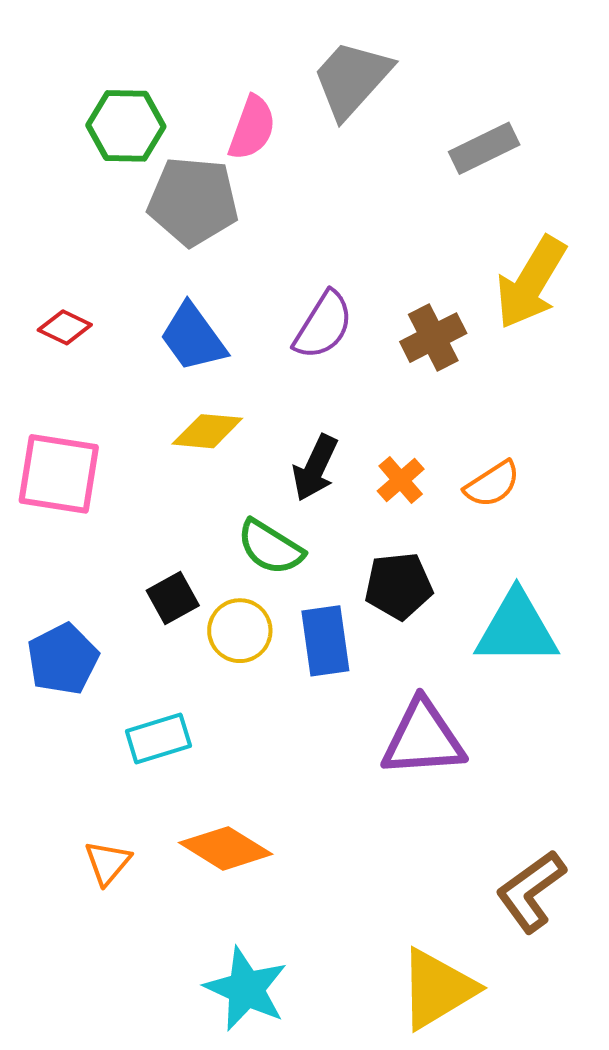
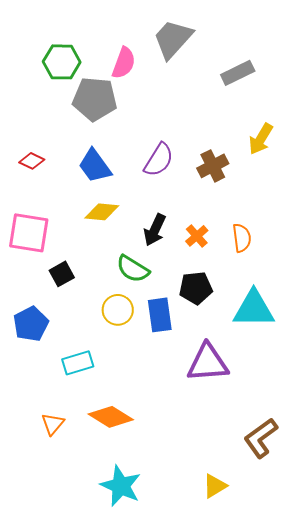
yellow arrow: (531, 283) -> (261, 139), size x0.7
orange semicircle: (492, 484) -> (242, 238), turned -64
black square: (173, 598) -> (62, 274), moved
yellow triangle: (437, 989) -> (215, 486), size x0.6

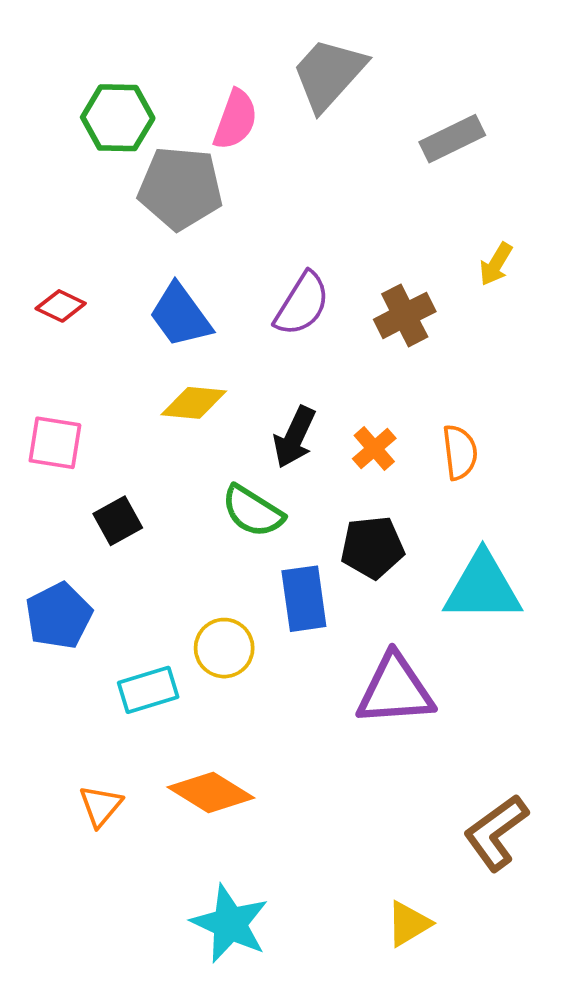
yellow arrow: (261, 139) -> (496, 264), size x0.7
pink square: (29, 233) -> (55, 443), size x0.7
yellow circle: (118, 310) -> (224, 648), moved

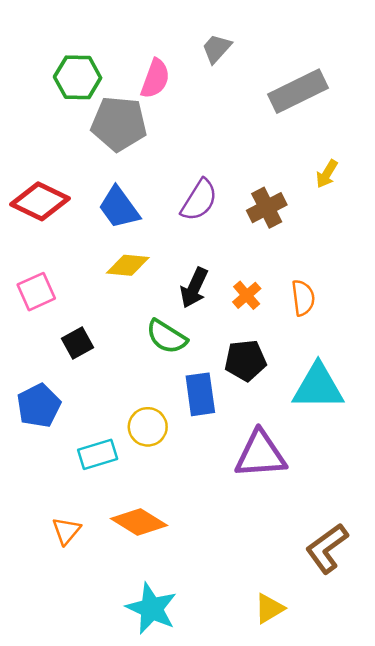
gray trapezoid: (329, 74) -> (217, 49), size x0.6
gray rectangle: (452, 139) -> (298, 91), size x1.4
red diamond: (61, 306) -> (40, 201), size x1.8
pink square: (55, 443) -> (36, 292), turned -33

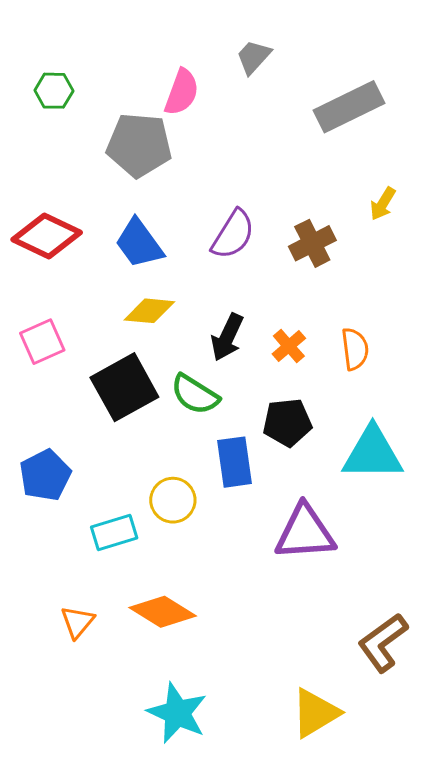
green hexagon: (78, 77) -> (54, 91), moved, size x0.7
black square: (78, 343) -> (124, 387), moved, size x1.8
yellow triangle: (269, 608) -> (315, 713), size x1.4

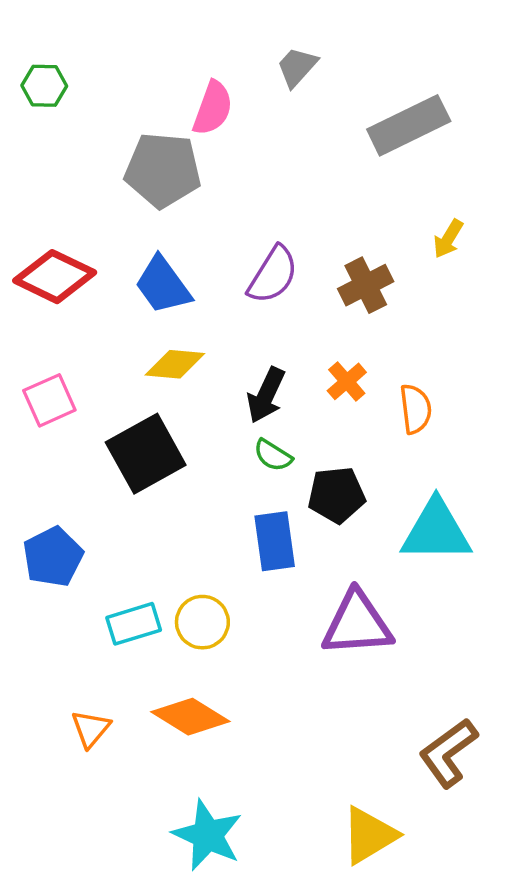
green hexagon: (54, 91) -> (44, 86), moved
orange cross: (289, 346) -> (347, 381), moved
green semicircle: (195, 394) -> (273, 455), moved, size x0.7
yellow circle: (173, 500) -> (202, 622), moved

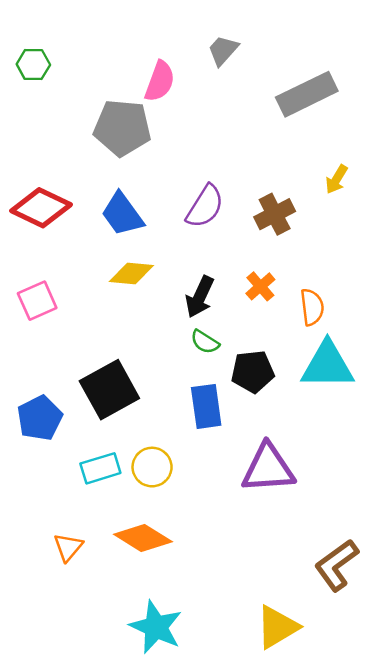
black square: (146, 454) -> (109, 390), moved
cyan triangle: (436, 531) -> (327, 365), moved

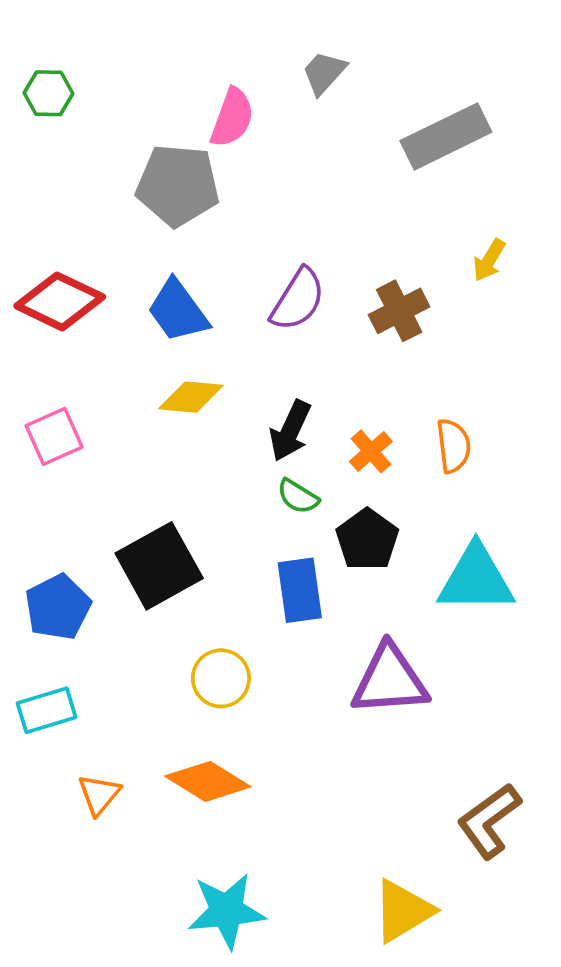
orange cross: (260, 286) -> (371, 451), moved
cyan triangle: (327, 365) -> (476, 579), moved
black pentagon: (253, 372) -> (367, 540), turned -30
cyan rectangle: (100, 468) -> (47, 710), moved
cyan star: (156, 627) -> (227, 911), turned -30

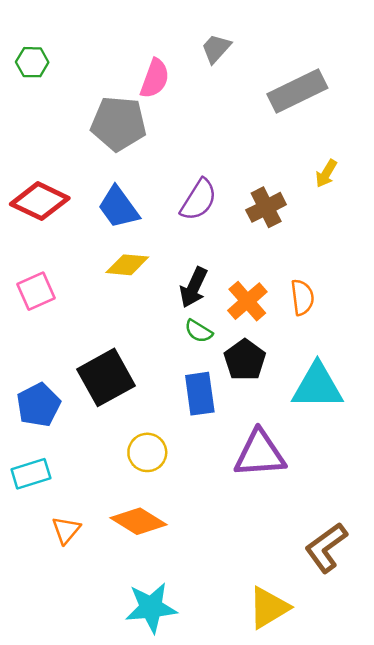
orange cross: (371, 451) -> (247, 301), size x1.4

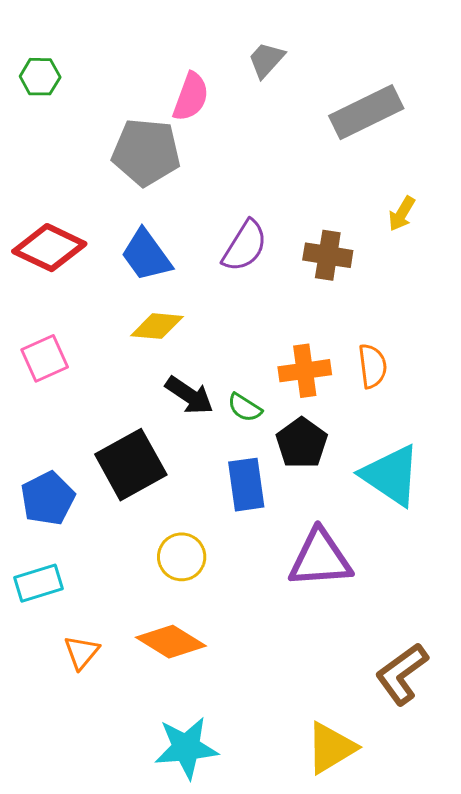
brown cross: (266, 207) -> (328, 255), turned 36
black arrow: (194, 287) -> (189, 395), moved, turned -81
orange cross: (247, 301) -> (305, 371), turned 33
cyan triangle: (317, 386) -> (391, 475), turned 34

